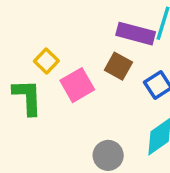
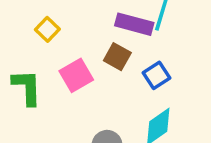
yellow square: (46, 61) -> (47, 29), moved

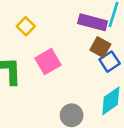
brown square: (117, 57) -> (100, 47), moved

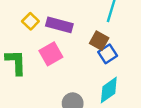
purple rectangle: (93, 22) -> (59, 25), moved

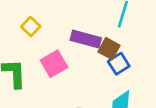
purple rectangle: (59, 25) -> (86, 39), moved

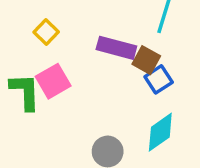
pink square: (54, 64) -> (53, 81), moved

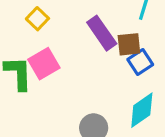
purple rectangle: (116, 48) -> (102, 33), turned 40
brown square: (146, 60) -> (129, 44), turned -35

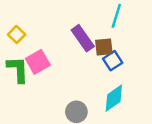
yellow square: (37, 19) -> (17, 35), moved

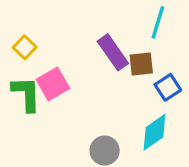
blue square: (113, 61) -> (168, 87), moved

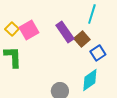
brown square: (141, 64) -> (82, 39), turned -35
pink square: (53, 84) -> (29, 30), moved

